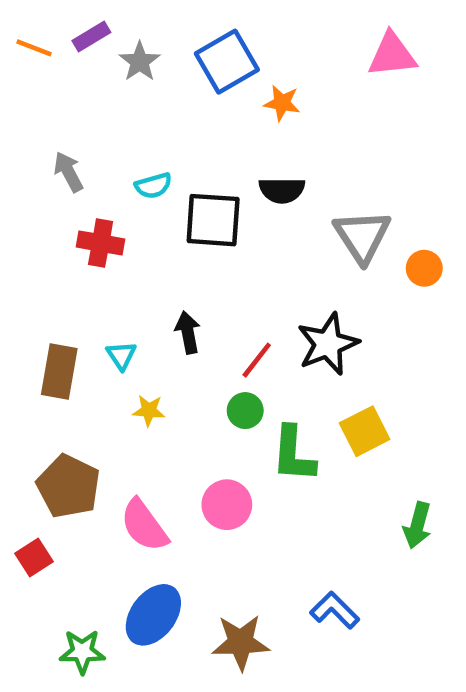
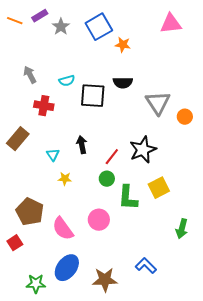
brown rectangle: (59, 372) -> (18, 139), moved, turned 30

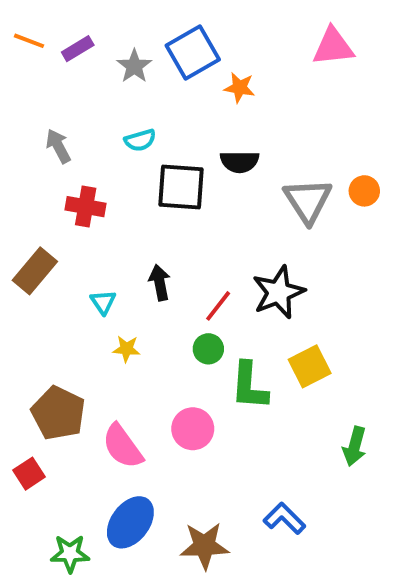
purple rectangle: (40, 16) -> (78, 49), moved
gray star: (61, 27) -> (134, 66), moved
cyan semicircle: (67, 81) -> (140, 140), moved
orange circle: (185, 117) -> (364, 191), moved

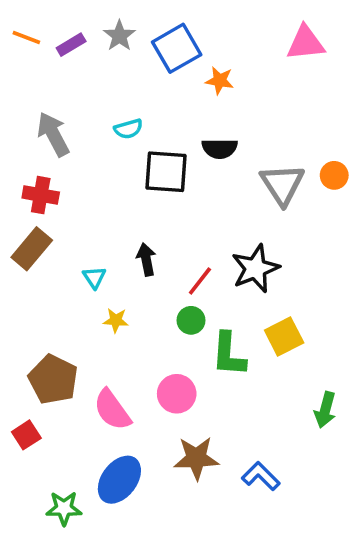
gray star: (134, 66) -> (119, 36), moved
gray arrow: (58, 146) -> (53, 134), size x1.4
red cross: (86, 207) -> (41, 195), moved
brown star: (204, 546) -> (196, 458), moved

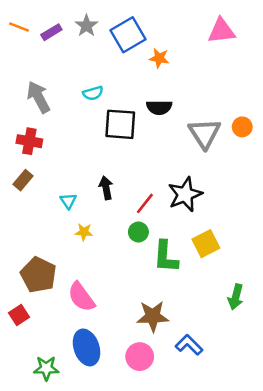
brown rectangle: (32, 249) -> (23, 180), size x0.7
pink circle: (177, 394) -> (140, 357), moved
brown star: (196, 458) -> (153, 316), moved
blue ellipse: (119, 480) -> (86, 347), turned -56

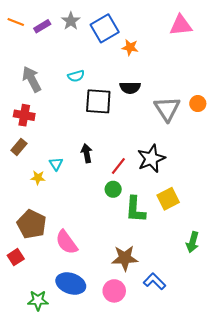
yellow star: (84, 232) -> (38, 178), moved
blue ellipse: (86, 347) -> (71, 283), turned -52

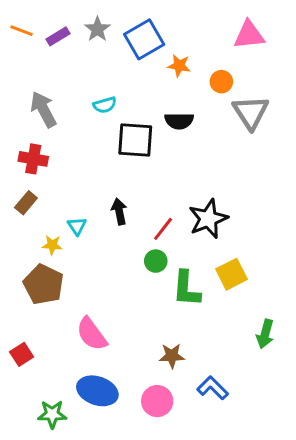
orange circle: (198, 104) -> (221, 82), moved
gray triangle: (167, 109) -> (251, 112), moved
brown pentagon: (32, 224) -> (43, 284), moved
brown star: (125, 258) -> (172, 356), size x0.7

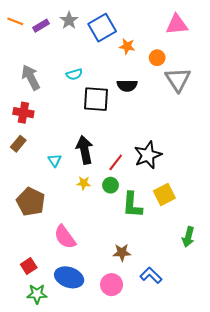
black arrow: (119, 211) -> (85, 150), size x1.5
yellow star: (52, 245) -> (84, 183), moved
red square: (22, 354) -> (29, 266), moved

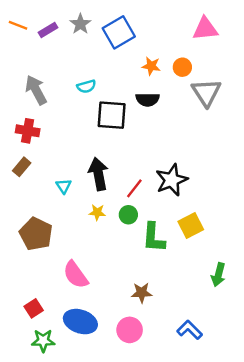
orange star: (127, 46) -> (151, 66), moved
blue L-shape: (151, 275) -> (190, 330), moved

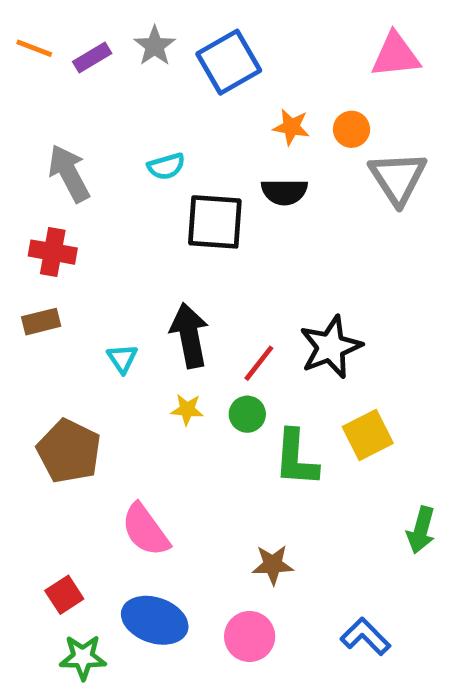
brown rectangle: (22, 167) -> (41, 322), turned 36

